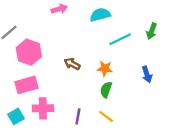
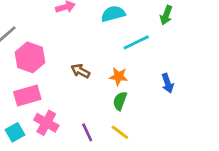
green arrow: (152, 31) -> (166, 15), moved
pink cross: (43, 108) -> (46, 123), turned 30
purple line: (78, 116) -> (87, 132), turned -35

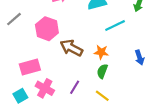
pink hexagon: (30, 57) -> (47, 29), moved
brown arrow: (80, 71) -> (71, 48), size x1.5
purple line: (87, 132) -> (75, 87), moved, turned 56

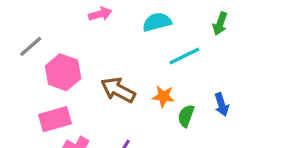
pink hexagon: (47, 29) -> (63, 72), moved
green semicircle: (102, 71) -> (186, 116), moved

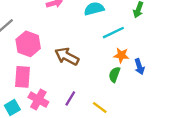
orange star: (163, 96) -> (121, 55), moved
pink rectangle: (55, 119) -> (22, 77), turned -70

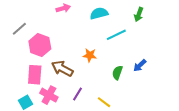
orange star: (121, 55) -> (90, 55), moved
brown arrow: (67, 56) -> (62, 69), moved
blue arrow: (139, 67) -> (140, 65), turned 64

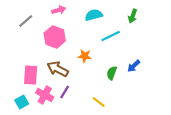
gray line: (19, 29) -> (26, 21), moved
pink hexagon: (40, 45) -> (55, 37), moved
purple line: (78, 94) -> (65, 92), moved

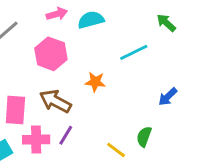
cyan semicircle: (94, 15) -> (91, 20), moved
green arrow: (133, 16) -> (166, 23), turned 112
green semicircle: (112, 73) -> (144, 137), moved
pink cross: (45, 95) -> (36, 140), turned -30

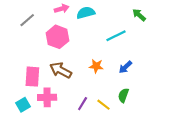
orange star: (95, 82) -> (96, 66), moved
blue arrow: (168, 97) -> (125, 67), moved
purple line: (66, 135) -> (83, 104), moved

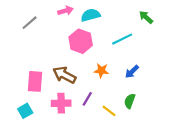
pink hexagon: (58, 37) -> (81, 41), moved
pink cross: (47, 97) -> (61, 103), moved
purple line: (83, 104) -> (87, 99), moved

